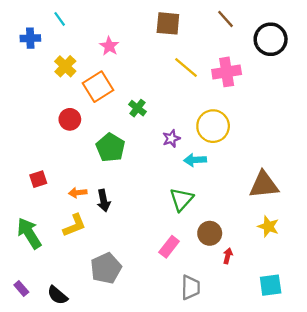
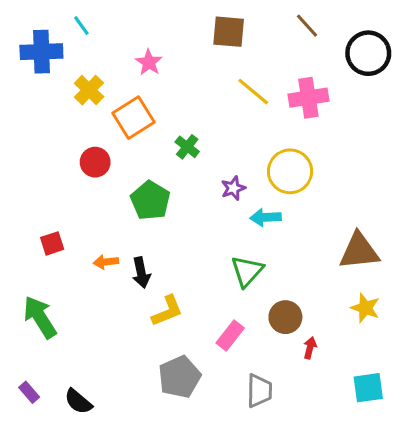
blue cross: (30, 38) -> (41, 52), size x1.5
yellow L-shape: (74, 225) -> (167, 311), moved
gray pentagon: (106, 268) -> (180, 377), moved

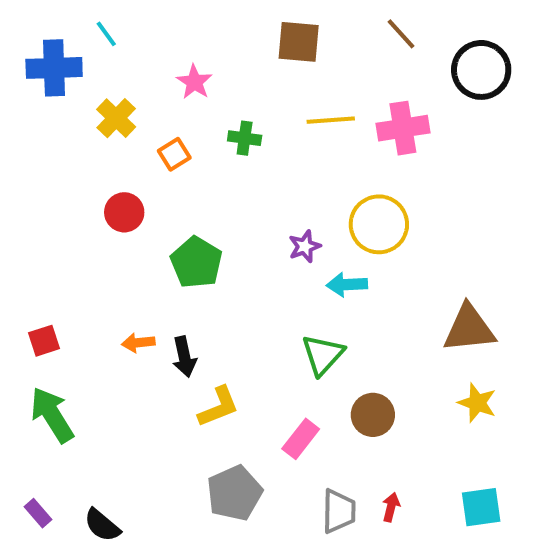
yellow line: (253, 92) -> (331, 120), turned -44
orange square: (134, 118) -> (174, 154), size x0.6
green cross: (187, 147) -> (245, 138), moved, turned -30
red square: (52, 243) -> (44, 341), moved
red arrow: (310, 348) -> (391, 507), moved

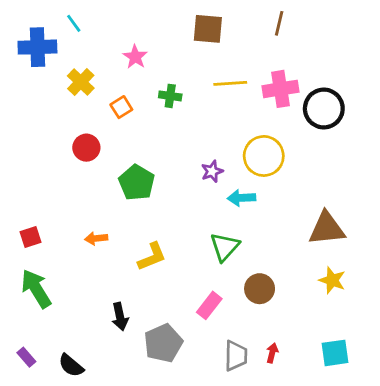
brown line: (401, 34) -> (279, 23), turned 55
black circle: (481, 70) -> (324, 109), moved
black arrow: (184, 357) -> (120, 317), moved
yellow L-shape: (218, 407) -> (152, 257), moved

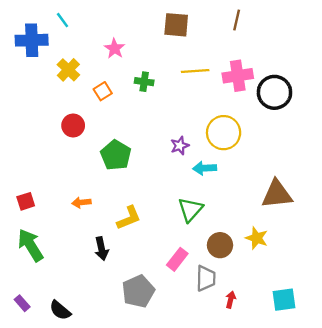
yellow star: (332, 280) -> (257, 238), moved
black arrow: (120, 317) -> (102, 249), moved
gray trapezoid: (236, 356) -> (206, 278), moved

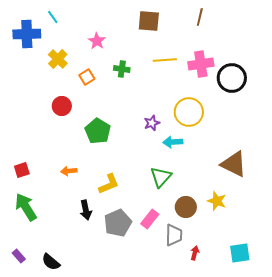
brown triangle: (277, 194) -> (234, 164), turned 32
gray pentagon: (138, 291) -> (118, 223), moved

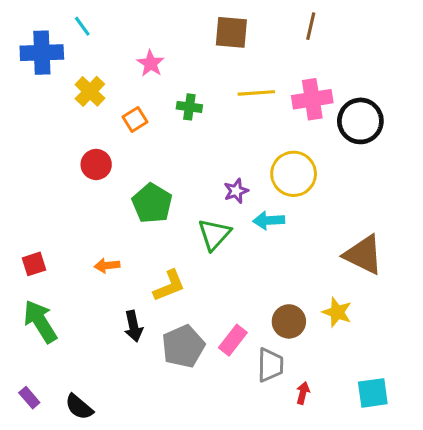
green triangle: (161, 177) -> (214, 234), moved

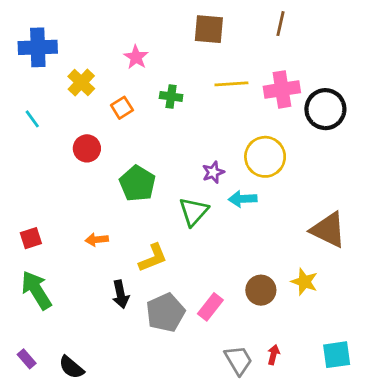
cyan line: (82, 26) -> (32, 119), moved
gray trapezoid: (270, 365) -> (238, 360), moved, turned -32

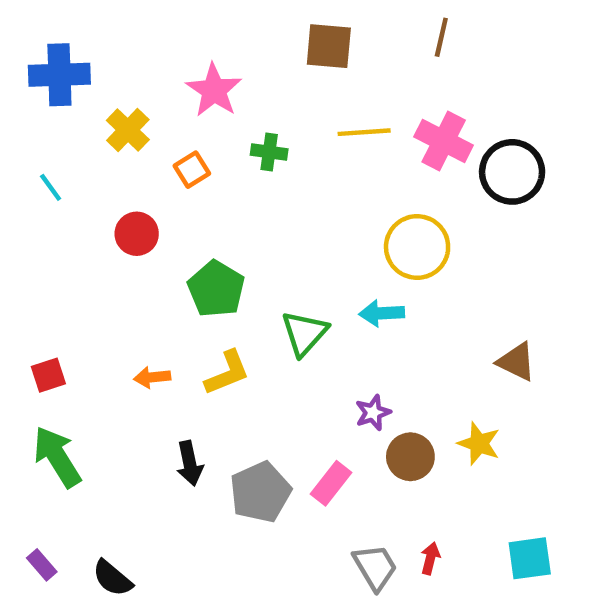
pink star: (136, 57) -> (214, 90), size x1.4
pink cross: (282, 89) -> (444, 141), turned 36
purple star: (213, 172) -> (373, 413), moved
brown triangle: (328, 230) -> (516, 362), size x0.7
yellow L-shape: (153, 258) -> (227, 373), moved

